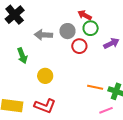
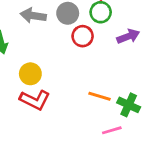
red L-shape: (45, 106) -> (35, 100), moved

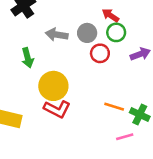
yellow circle: (30, 74) -> (53, 86), size x1.5

